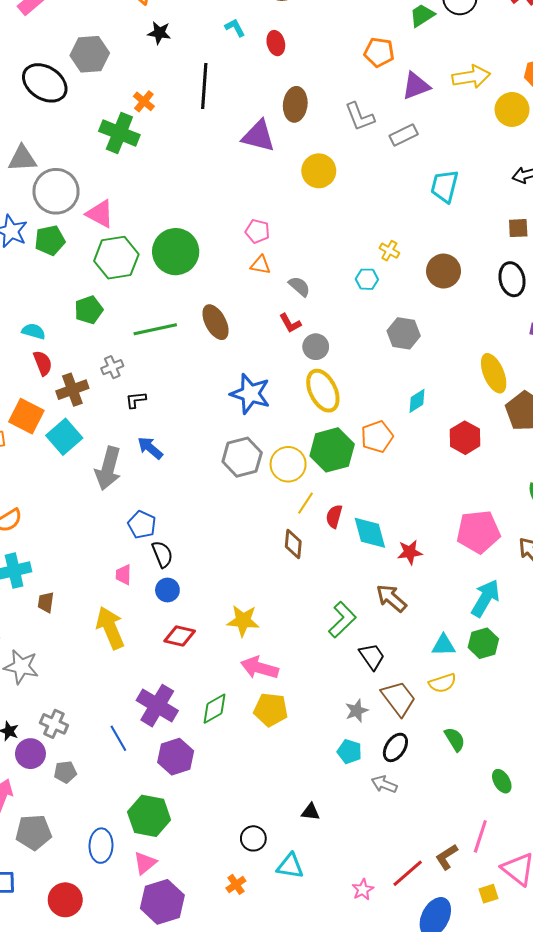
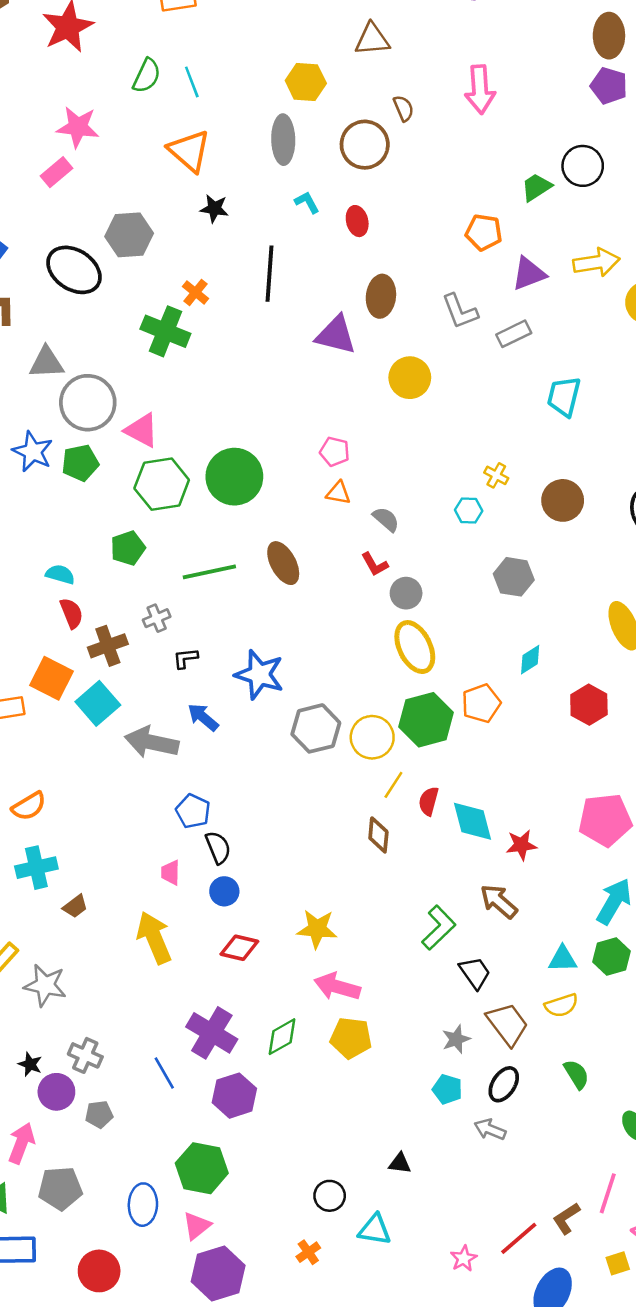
blue star: (250, 394) -> (259, 675), moved
gray arrow: (108, 468) -> (152, 742), turned 87
brown trapezoid: (46, 602) -> (75, 906), turned -135

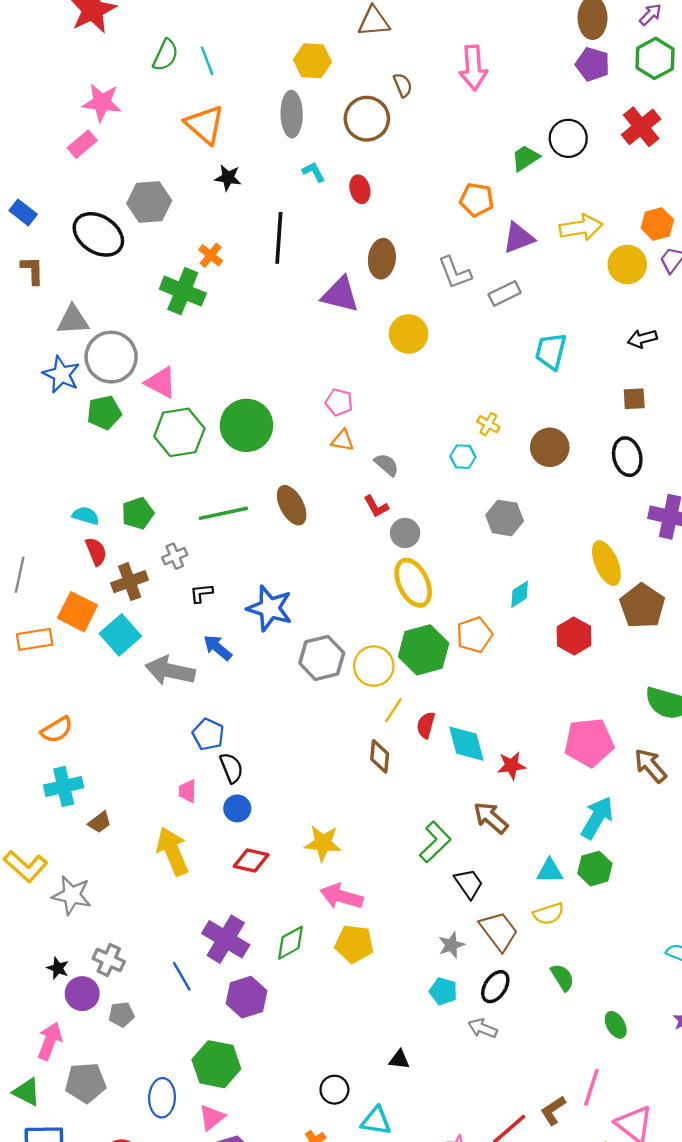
blue star: (33, 452) -> (61, 374), moved
green pentagon: (128, 548) -> (138, 513), moved

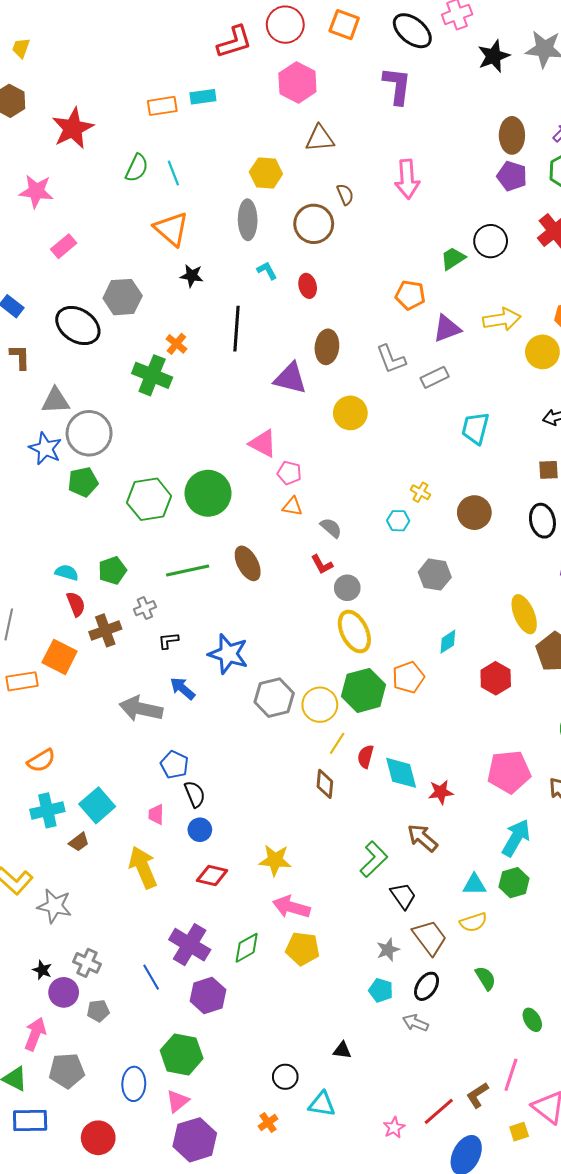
pink star: (102, 102) -> (36, 191), moved
pink triangle: (161, 383) -> (263, 443), moved
cyan square: (120, 635) -> (97, 805), moved

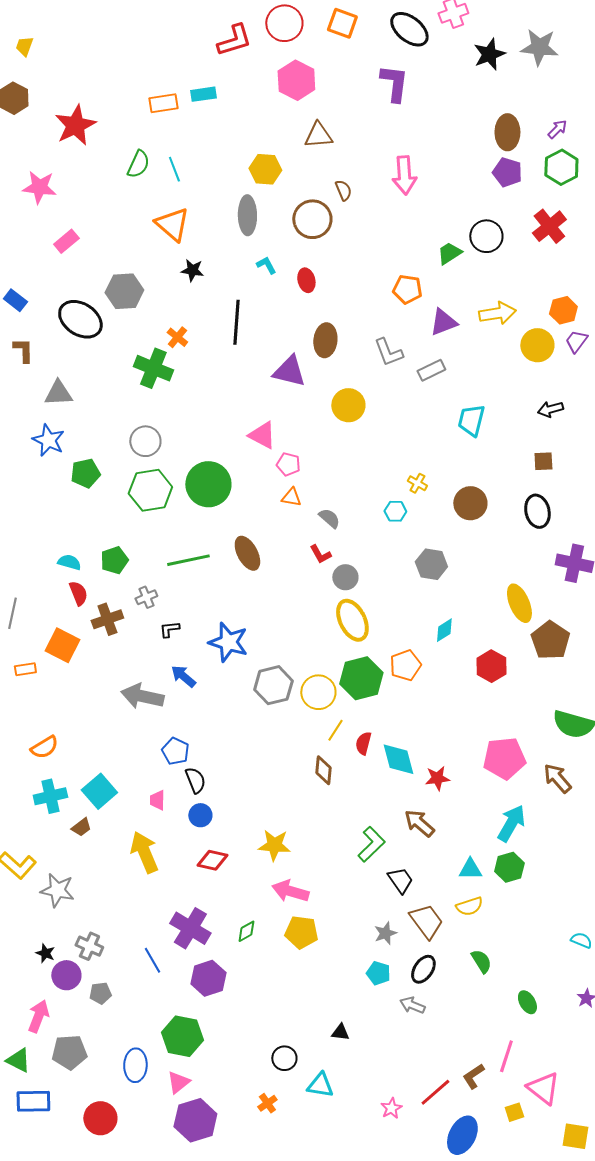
gray circle: (89, 433) -> (145, 441), moved, size x0.7
orange rectangle: (22, 681) -> (25, 669), size x0.7
green diamond: (247, 948) -> (246, 931), size x0.7

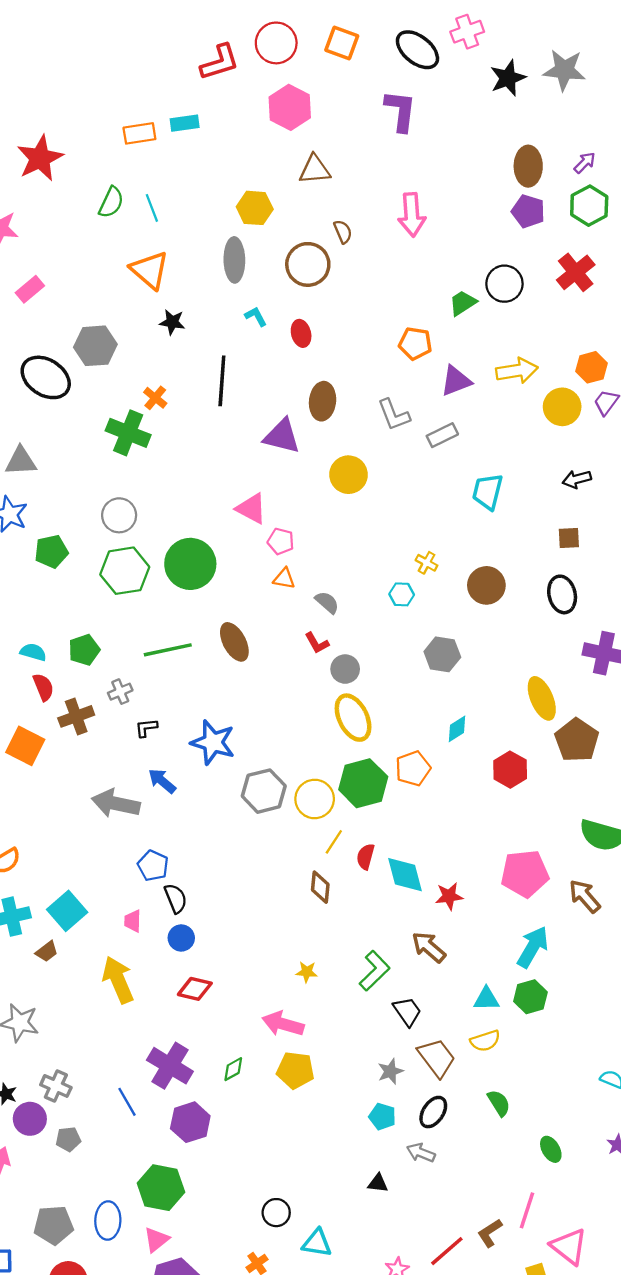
yellow star: (274, 845) -> (307, 972), moved, size x0.6
black triangle: (340, 1032) -> (378, 1183), moved
gray pentagon: (69, 1052) -> (54, 1225), moved

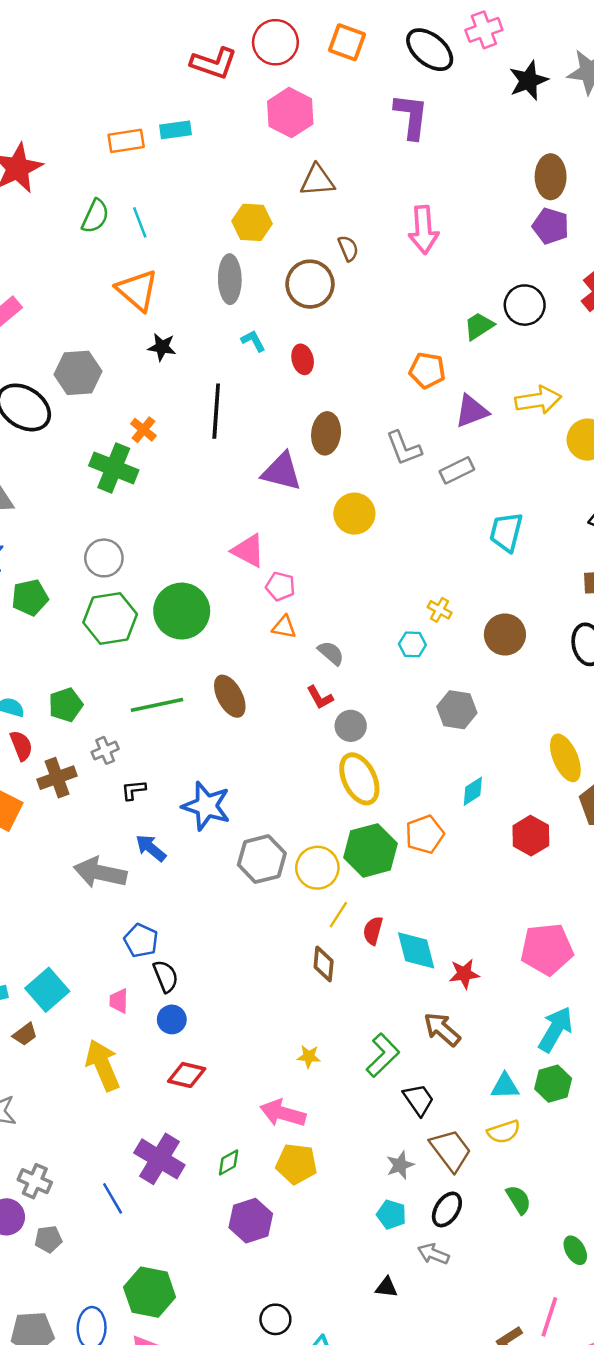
red L-shape: (220, 62) -> (214, 63), turned 36
purple hexagon: (190, 1122) -> (251, 1221), moved

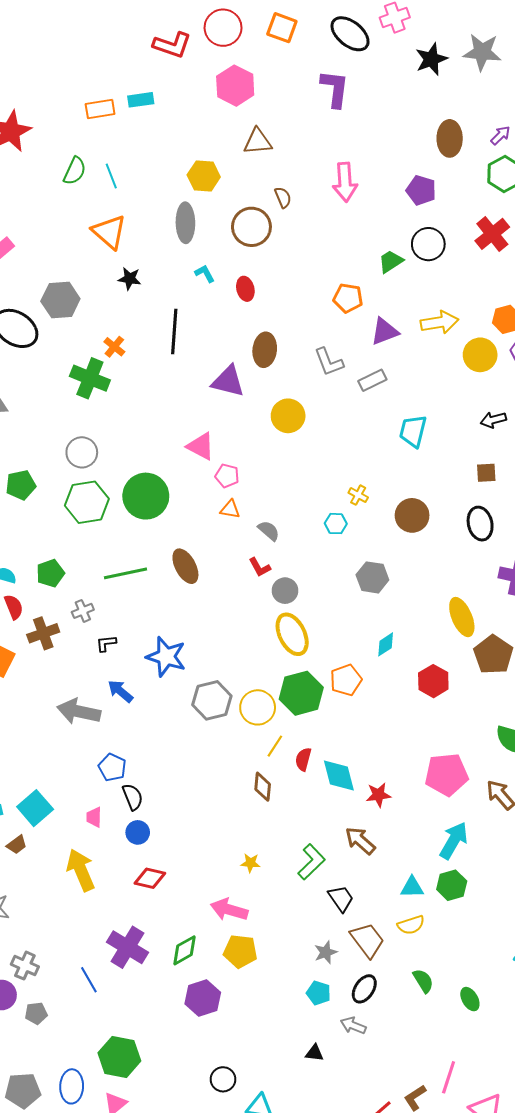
purple pentagon: (551, 226) -> (421, 190), moved
green diamond: (229, 1163) -> (184, 950), size x1.4
green ellipse: (575, 1250) -> (470, 999), moved

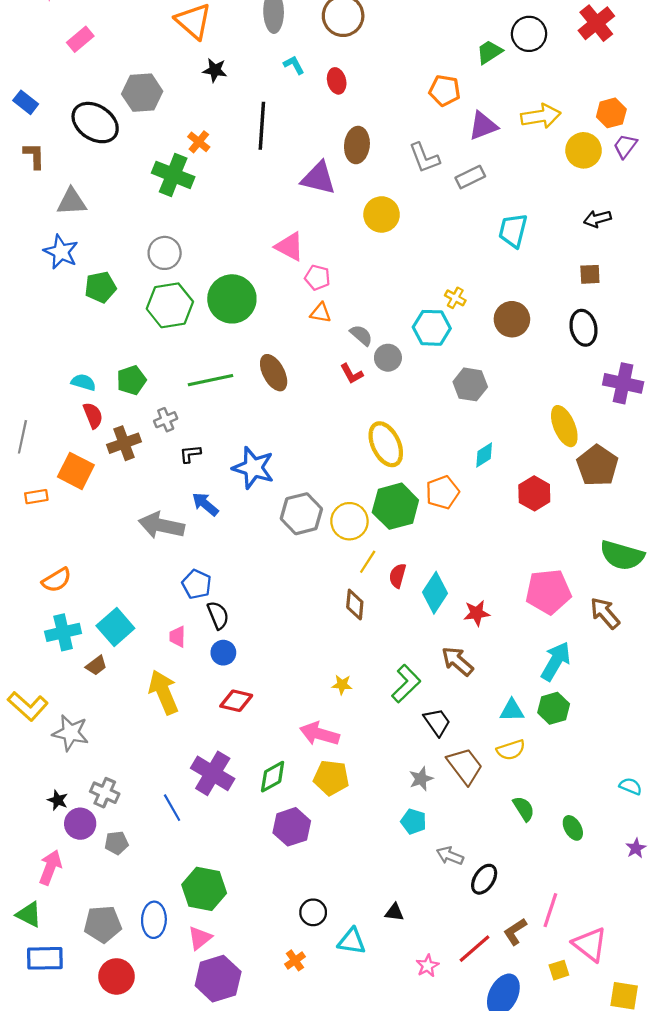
cyan hexagon: (336, 524) -> (432, 328), size x1.6
gray circle: (285, 591) -> (388, 358), moved
cyan diamond: (339, 776) -> (435, 593), turned 48
black ellipse: (364, 989) -> (484, 879), moved
black triangle: (314, 1053) -> (394, 912), moved

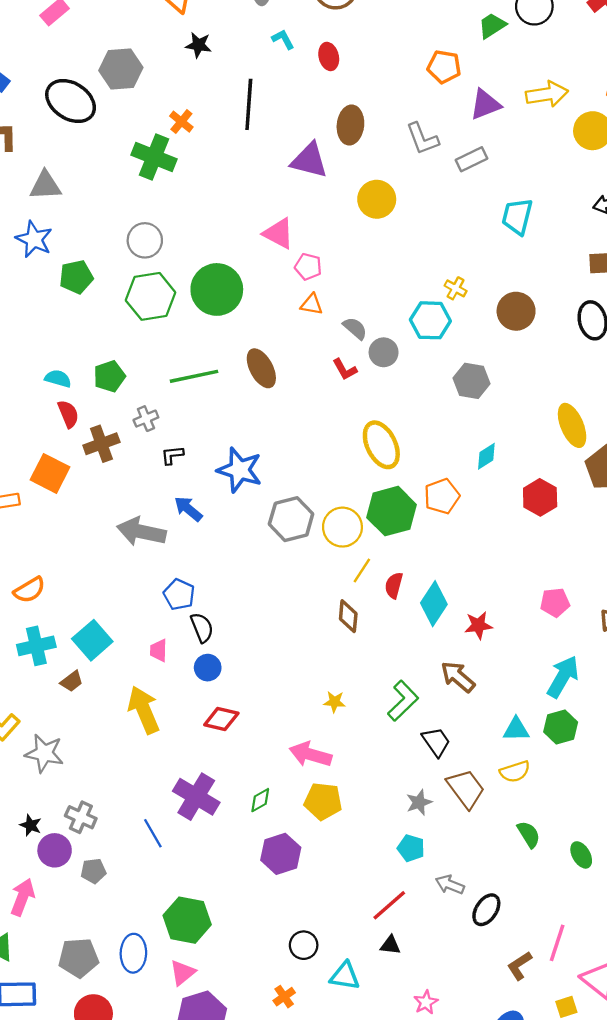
pink pentagon: (548, 592) -> (555, 602), size x0.6
green diamond: (273, 777) -> (260, 800), size x0.7
red line: (475, 949) -> (389, 905), moved

